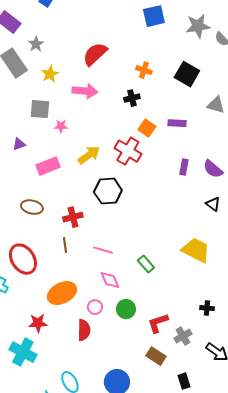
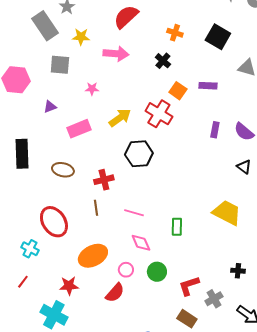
yellow star: (50, 74) -> (81, 37), turned 30
black cross: (132, 98) -> (163, 61), turned -35
gray square: (40, 109) -> (60, 65), moved
green rectangle: (146, 264) -> (177, 227), turned 42
red semicircle: (84, 330) -> (115, 293), turned 40

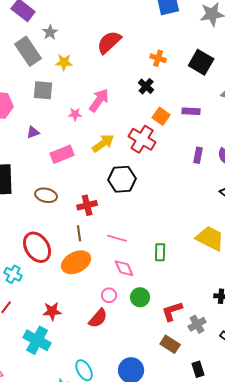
pink arrow: (116, 54) -> (99, 100), moved, turned -60
orange ellipse: (93, 256) -> (76, 262), moved

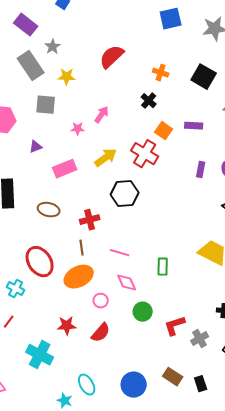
pink arrow: (99, 100) -> (102, 115), size x0.7
pink circle: (109, 295) -> (101, 301), moved
red star: (52, 311) -> (67, 326), moved
brown rectangle: (170, 344) -> (173, 377), moved

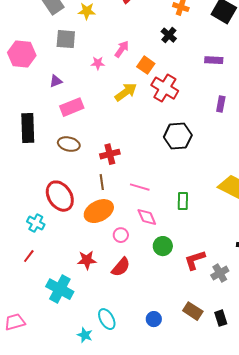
orange square: (164, 131) -> (146, 65), moved
pink rectangle: (65, 169) -> (72, 107), moved
black hexagon: (125, 194) -> (178, 136), moved
blue circle: (134, 385) -> (154, 319), size x0.6

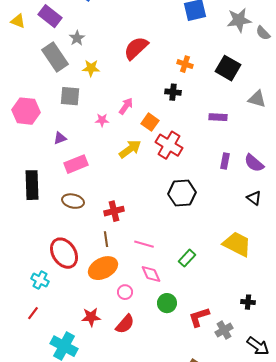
black cross: (169, 35) -> (173, 92), turned -35
green rectangle: (183, 201) -> (187, 258), turned 42

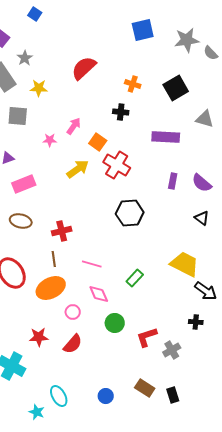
black square: (228, 68) -> (176, 88), turned 30
purple rectangle: (218, 117) -> (166, 137), size x1.5
black arrow: (258, 346) -> (206, 291), moved

